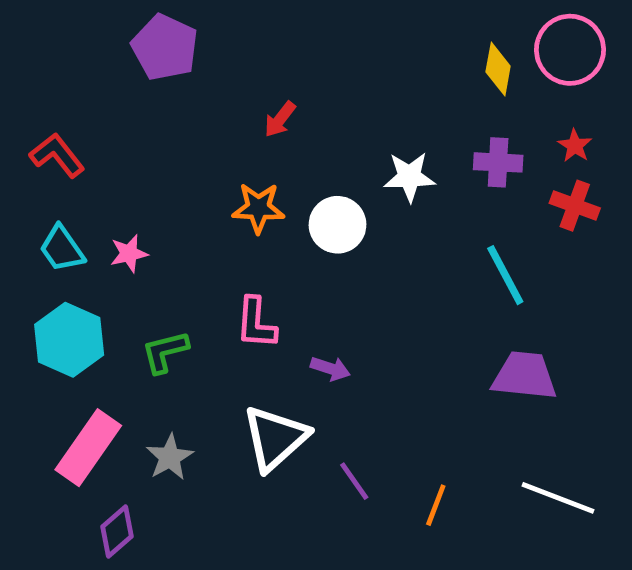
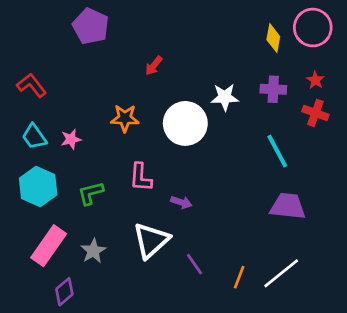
orange star: (258, 208) -> (125, 118), moved
white circle: (337, 225) -> (185, 123), size x1.4
white line: (558, 498) -> (281, 273), moved, turned -60

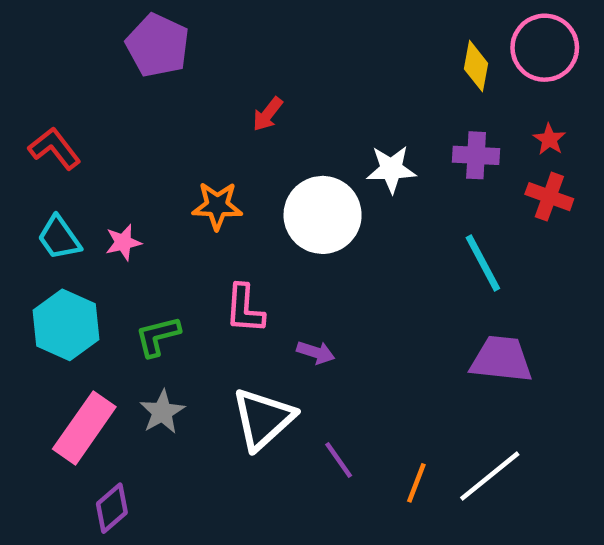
gray star: (93, 251) -> (162, 412), moved

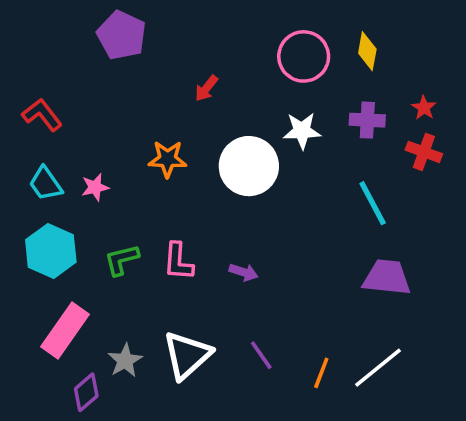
pink circle: (545, 48) -> (304, 56), moved
pink L-shape: (245, 309) -> (178, 262), moved
gray star: (162, 412) -> (125, 361), moved
white triangle: (263, 419) -> (187, 355), moved

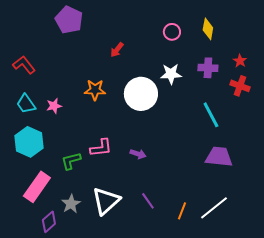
pink circle: (304, 56) -> (172, 32), size x0.6
green L-shape: (122, 260) -> (71, 161), moved
pink L-shape: (178, 262) -> (101, 148), turned -100

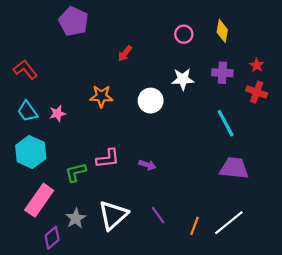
white circle: (141, 94) -> (151, 101), size x0.7

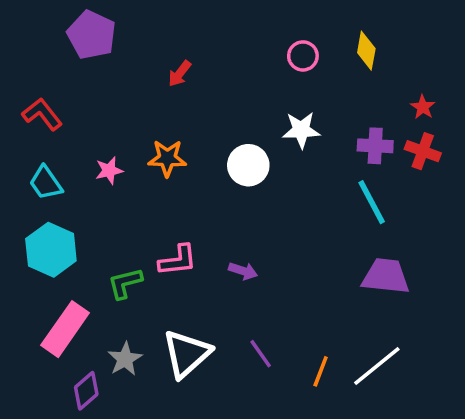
purple pentagon: (74, 21) -> (91, 35), moved
red arrow: (125, 53) -> (180, 74), moved
purple cross: (222, 73) -> (375, 146), moved
pink star: (57, 113) -> (109, 170), moved

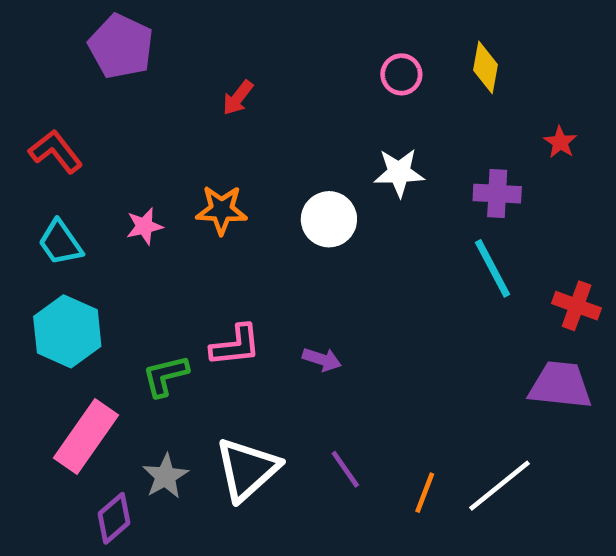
red cross: (423, 151) -> (577, 306), moved
purple trapezoid: (386, 276) -> (560, 385), moved

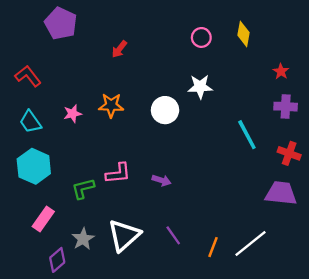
purple cross: (497, 194) -> (286, 107), moved
pink rectangle: (86, 437) -> (43, 219), size x0.7

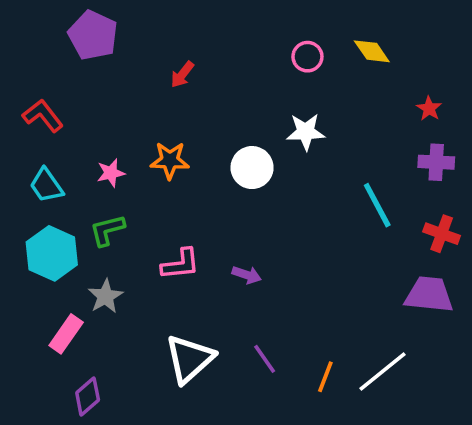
yellow diamond: (243, 34) -> (372, 51), turned -45
green L-shape: (83, 189) -> (107, 230), moved
gray star: (83, 239) -> (105, 296), moved

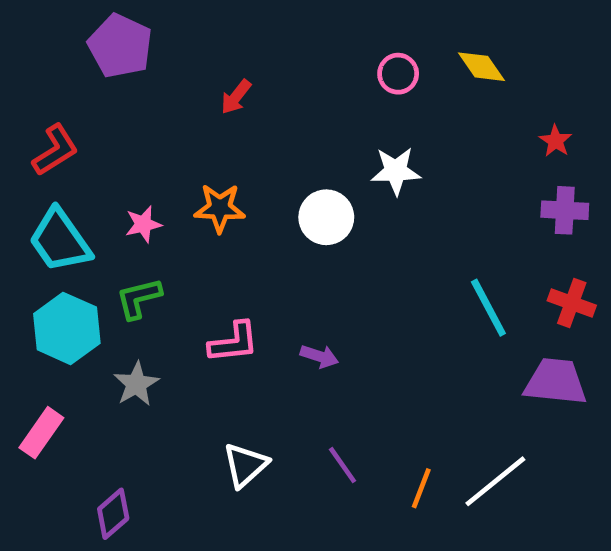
red L-shape: (43, 116) -> (55, 150), turned 96
cyan trapezoid: (46, 185) -> (60, 240), size x1.4
cyan line: (377, 205) -> (488, 308), moved
pink rectangle: (66, 334) -> (41, 433), moved
white triangle: (189, 359) -> (245, 465), size x0.7

